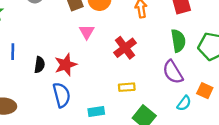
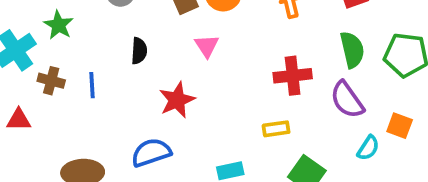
red cross: (125, 48) -> (293, 76), moved, turned 35
black semicircle: (40, 65) -> (139, 51), moved
blue semicircle: (62, 95) -> (151, 153), moved, turned -90

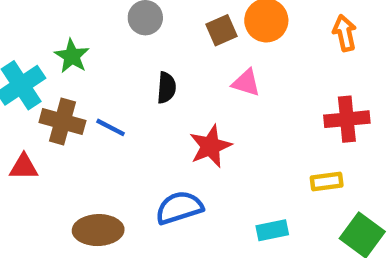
pink triangle: (207, 46) -> (246, 83), turned -40
brown cross: (51, 81) -> (62, 122), size x1.4
blue line: (92, 85) -> (110, 127), turned -60

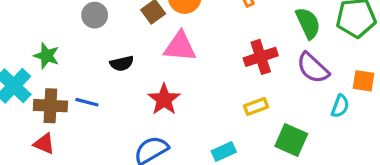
pink triangle: (246, 83) -> (180, 47), size x1.5
black semicircle: (166, 88) -> (122, 63), turned 85
red triangle: (24, 167) -> (44, 144), moved, turned 35

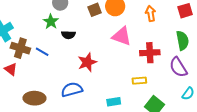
pink triangle: (180, 47) -> (122, 36), moved
green star: (47, 56) -> (51, 22), moved

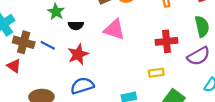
pink triangle: (122, 36) -> (114, 30), moved
red star: (87, 62) -> (78, 54), moved
purple semicircle: (178, 67) -> (199, 56), turned -85

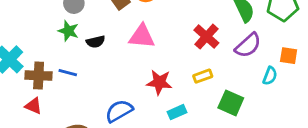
red cross: (167, 41) -> (206, 37), turned -30
red star: (78, 54) -> (159, 82), moved, turned -30

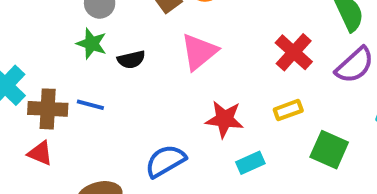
pink triangle: (142, 36) -> (199, 52), turned -44

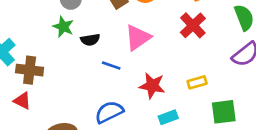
red cross: (294, 52) -> (193, 25), moved
blue line: (90, 105) -> (111, 65), moved
green square: (329, 150) -> (224, 112), turned -35

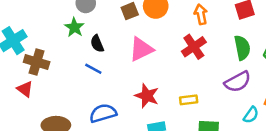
black semicircle: (90, 40) -> (97, 44), turned 66
blue line: (111, 65) -> (93, 69), moved

